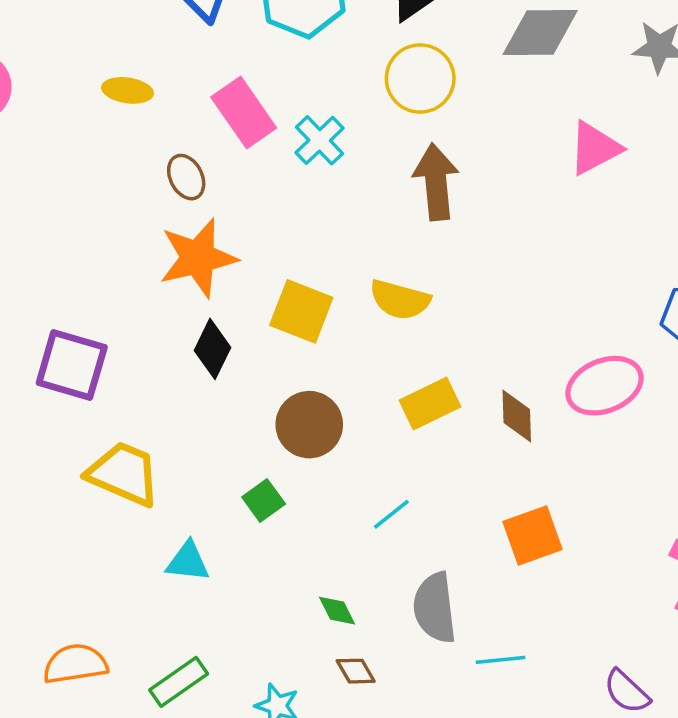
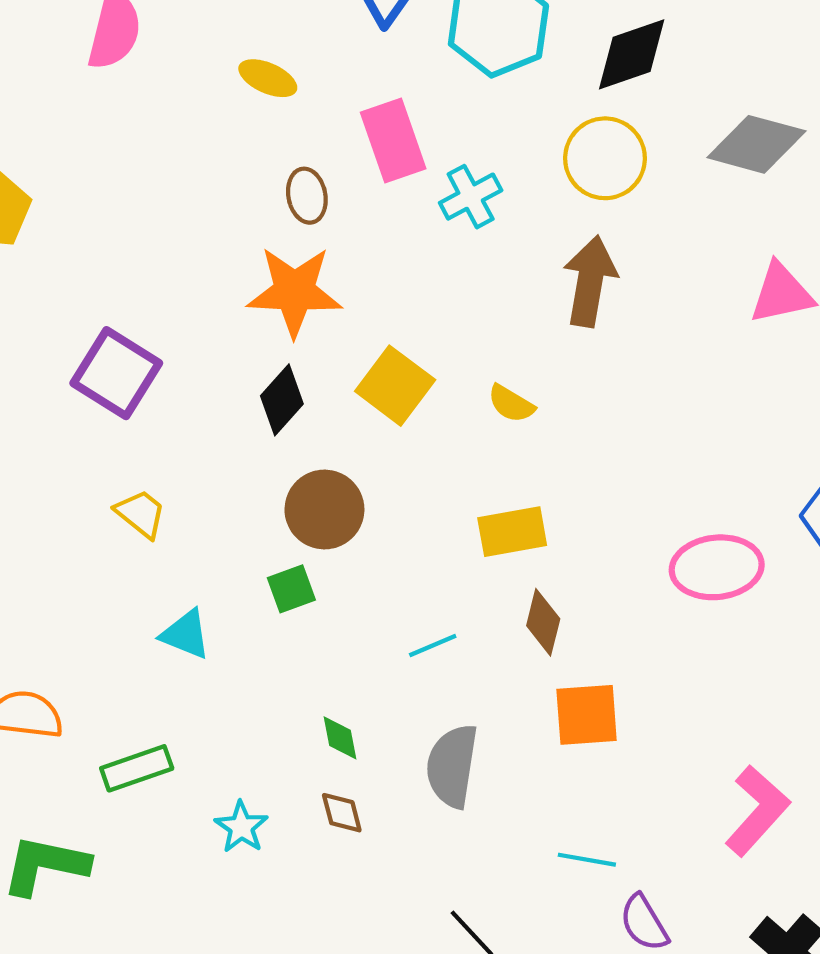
yellow semicircle: (400, 300) -> (511, 404), size x0.7
brown diamond: (517, 416) -> (543, 622), moved
brown circle: (309, 425) -> (324, 509), moved
yellow trapezoid: (124, 474) -> (141, 514), size x0.6
cyan line: (501, 660) -> (587, 860), moved

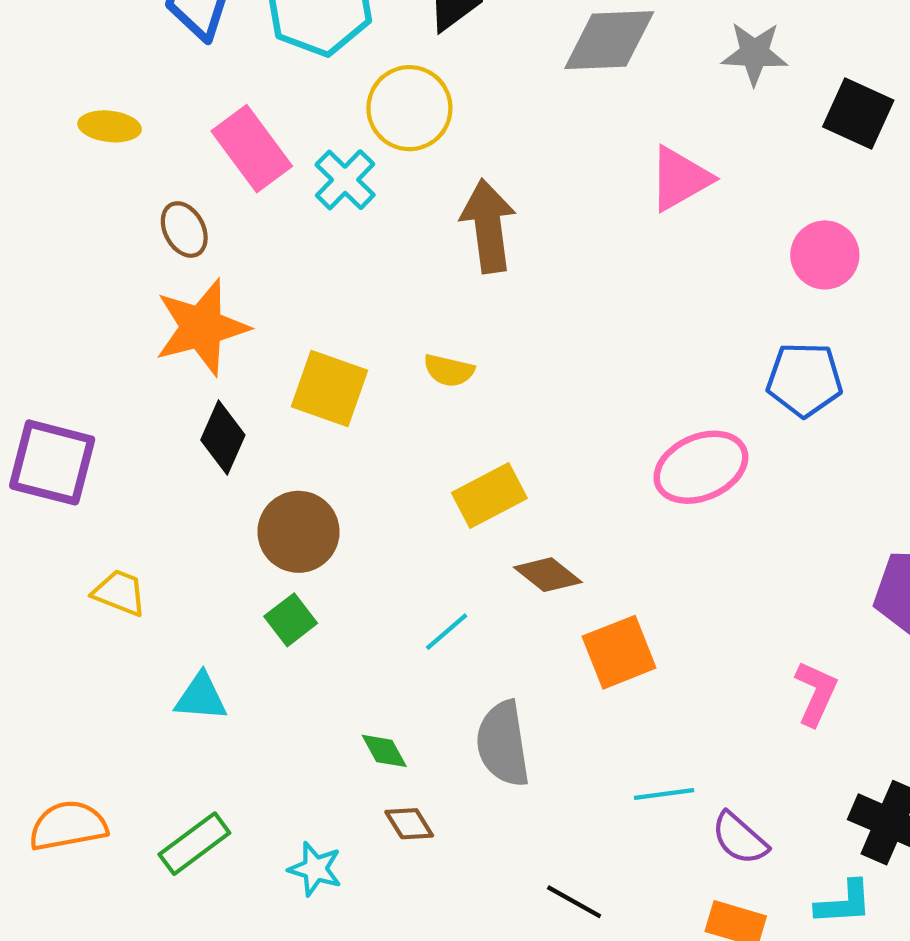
yellow circle: (605, 158) -> (409, 108), moved
brown diamond: (543, 622) -> (548, 575), turned -48
pink L-shape: (757, 811) -> (816, 693), size x0.7

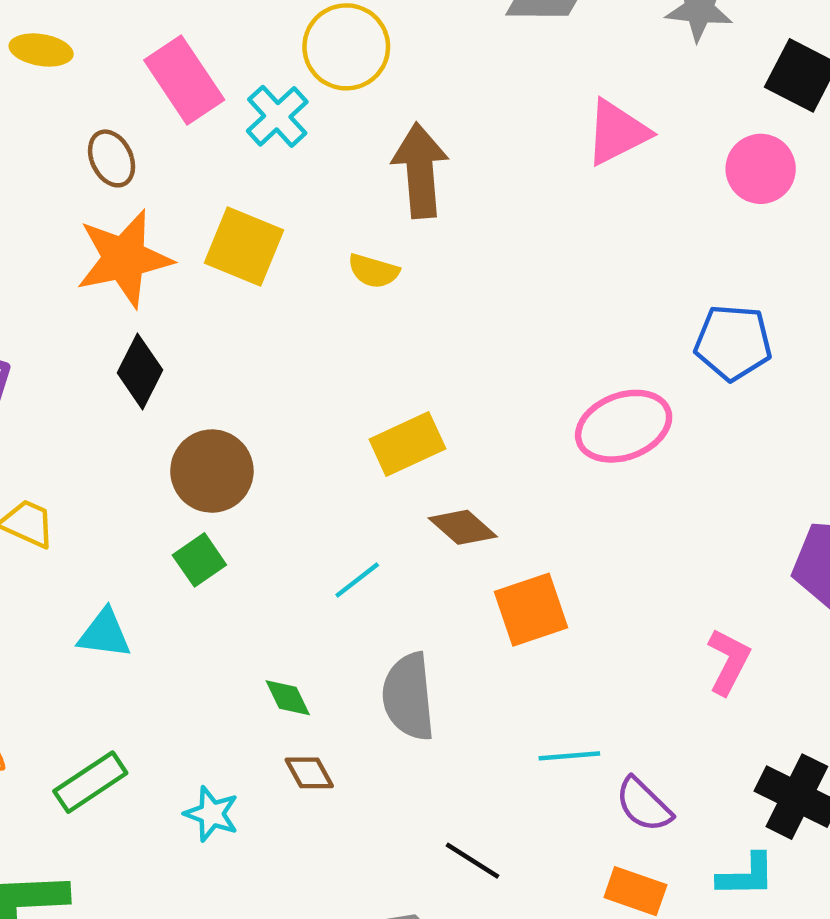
pink circle: (825, 255) -> (761, 169), moved
yellow semicircle: (449, 370) -> (373, 271), moved
yellow square: (329, 388) -> (244, 246), moved

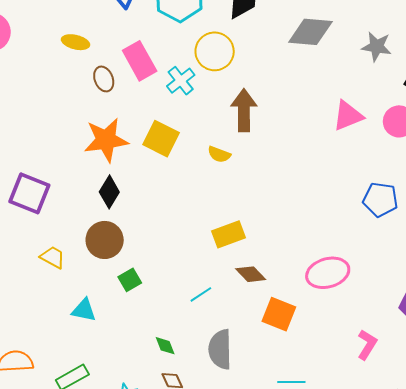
pink triangle: (617, 132) -> (348, 116), moved
brown ellipse: (112, 158) -> (104, 79), moved
pink ellipse: (624, 426) -> (328, 273), moved
brown circle: (212, 471) -> (105, 240), moved
orange square: (531, 610) -> (279, 314), turned 36

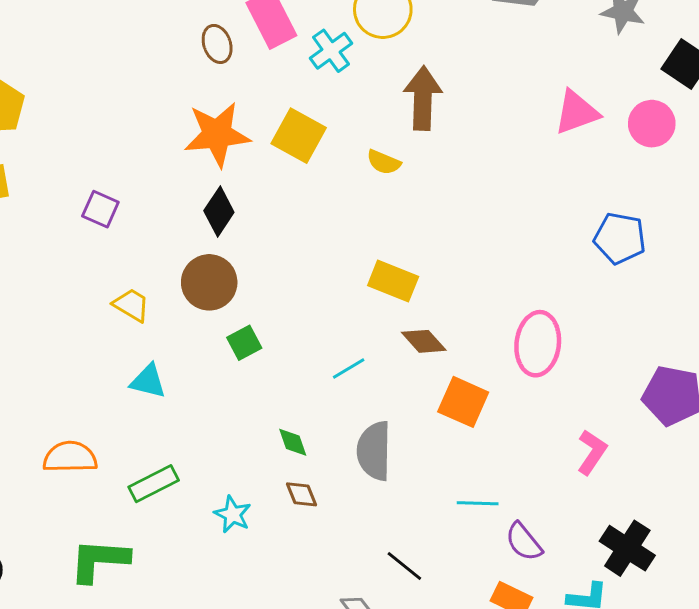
purple square: (29, 193) -> (100, 209), size x0.6
yellow rectangle: (229, 234) -> (393, 281), turned 40
pink ellipse: (328, 273) -> (538, 344), turned -69
cyan triangle: (84, 310) -> (148, 381), moved

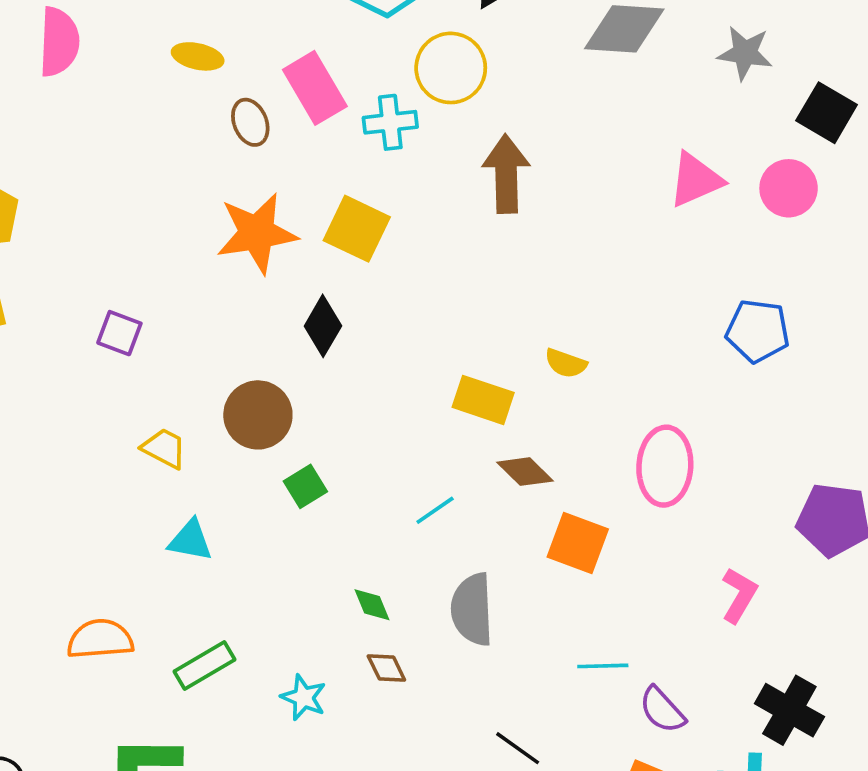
cyan cross: (331, 51) -> (390, 122), turned 33
yellow semicircle: (384, 162) -> (566, 363), moved
black diamond: (219, 212) -> (323, 326), moved

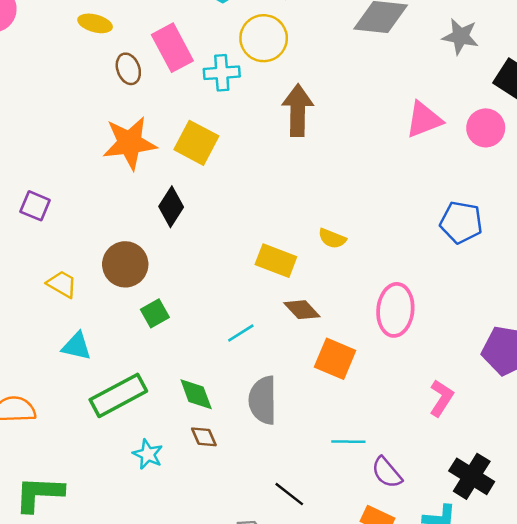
green diamond: (372, 605) -> (196, 394), size x1.4
green rectangle: (204, 666) -> (118, 395), moved, size x1.4

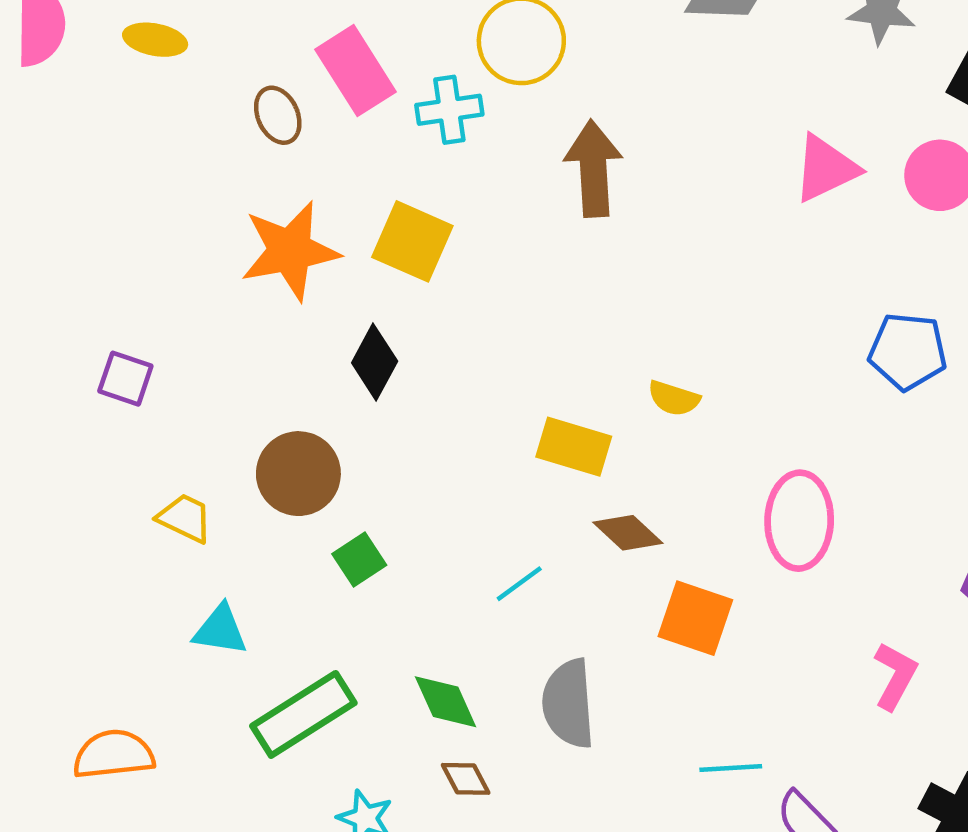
yellow ellipse: (95, 23) -> (155, 40), moved

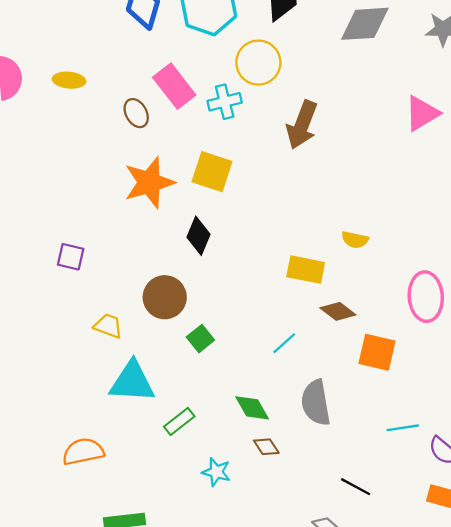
brown arrow: (593, 168) -> (302, 125), turned -150
cyan triangle: (220, 630) -> (132, 382), size x1.6
green rectangle: (303, 714) -> (179, 421), size x0.6

